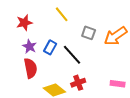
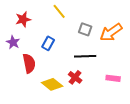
purple star: (29, 46) -> (13, 42), moved
black line: (72, 55) -> (85, 56), moved, turned -50
red cross: (78, 83) -> (75, 77), turned -32

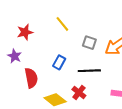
blue rectangle: (48, 43) -> (59, 62), moved

